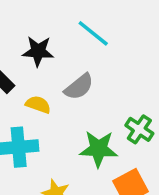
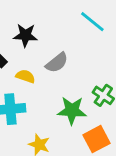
cyan line: (93, 33) -> (92, 22), moved

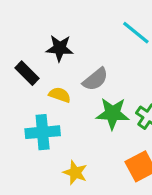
green star: (72, 110) -> (113, 113), moved

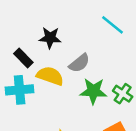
yellow semicircle: (60, 95) -> (50, 76), size x1.5
cyan cross: (43, 132) -> (20, 90), moved

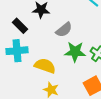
yellow semicircle: (50, 76) -> (45, 66), moved

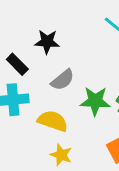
gray semicircle: (64, 30) -> (63, 80), moved

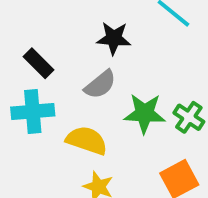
black star: (47, 42) -> (114, 38), moved

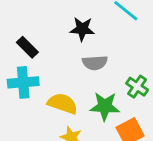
gray semicircle: (100, 85) -> (95, 63), moved, turned 35
green star: (145, 113) -> (105, 106), moved

